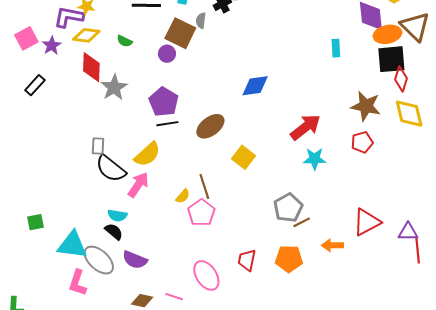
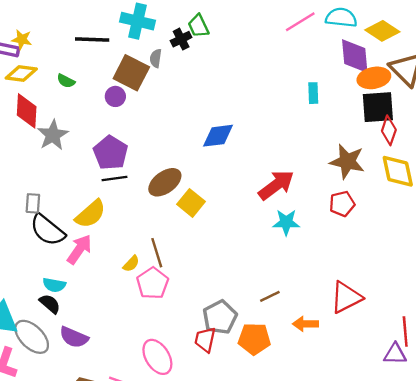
yellow square: (243, 157) -> (191, 203), moved
gray pentagon: (288, 208) -> (220, 317), moved
purple triangle: (408, 232) -> (395, 354), moved

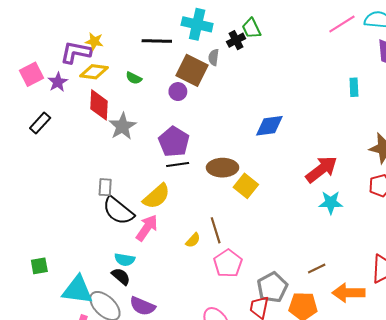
brown ellipse: (165, 182) -> (222, 168), turned 36
pink pentagon: (153, 283) -> (228, 263), moved
orange arrow: (306, 324) -> (349, 293), size x1.4

